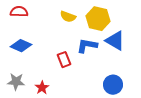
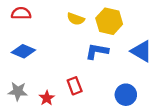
blue triangle: (115, 41) -> (141, 51), moved
red rectangle: (64, 60) -> (75, 86), moved

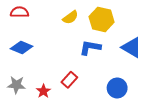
yellow semicircle: (76, 19) -> (70, 17), turned -56
red rectangle: (75, 86) -> (69, 80), turned 63

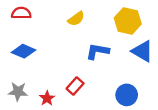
yellow hexagon: (102, 19) -> (128, 21), moved

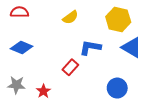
red rectangle: (75, 86) -> (70, 67), moved

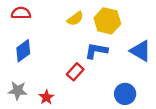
yellow hexagon: (118, 19) -> (107, 21), moved
blue diamond: (22, 47) -> (23, 51), turned -60

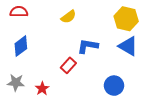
yellow hexagon: (107, 21) -> (126, 19), moved

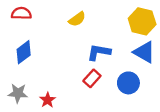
red rectangle: (68, 65) -> (92, 78), moved
blue circle: (114, 86) -> (128, 83), moved

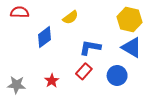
blue diamond: (24, 52) -> (44, 37), moved
red star: (48, 100) -> (52, 81), moved

